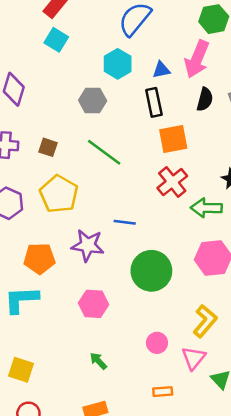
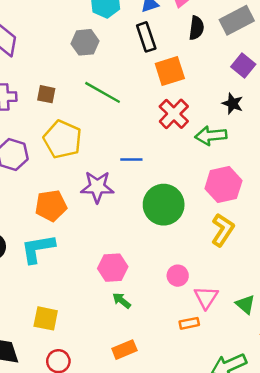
pink hexagon: (94, 304) -> (113, 268), moved
yellow L-shape: (205, 321) -> (223, 230), moved
pink triangle: (193, 358) -> (206, 297), moved

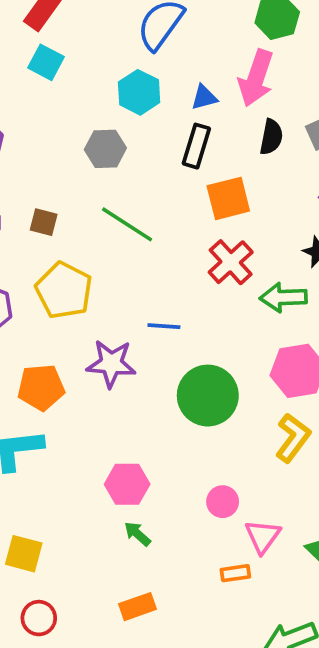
black rectangle: (146, 37) -> (196, 146), turned 32

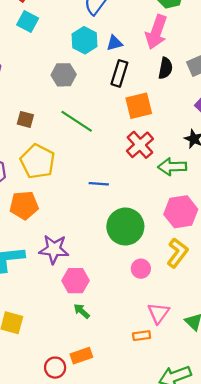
blue triangle: (204, 97) -> (114, 43), moved
purple star: (111, 364) -> (54, 249), moved
orange pentagon: (41, 387) -> (24, 205), moved
pink circle: (223, 502) -> (141, 269), moved
red circle: (39, 618) -> (55, 368), moved

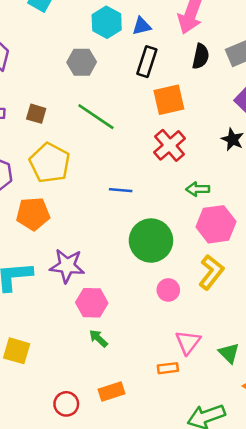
green arrow: (172, 167) -> (198, 189), moved, size x0.7
orange rectangle: (81, 356) -> (111, 392), moved

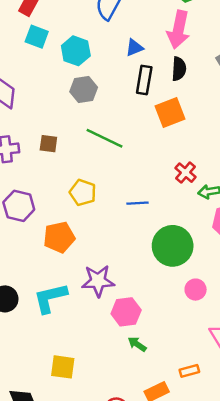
cyan hexagon: (107, 22) -> (76, 51), moved
black semicircle: (201, 56) -> (179, 69), moved
red cross: (170, 145) -> (185, 173), moved, size x0.7
yellow pentagon: (50, 163) -> (83, 193), moved, size x0.7
orange rectangle: (168, 368) -> (189, 371), moved

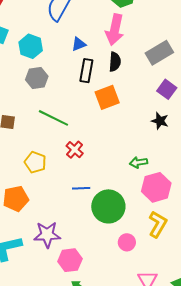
red cross: (185, 173) -> (75, 150), moved
blue line: (138, 203) -> (81, 188), moved

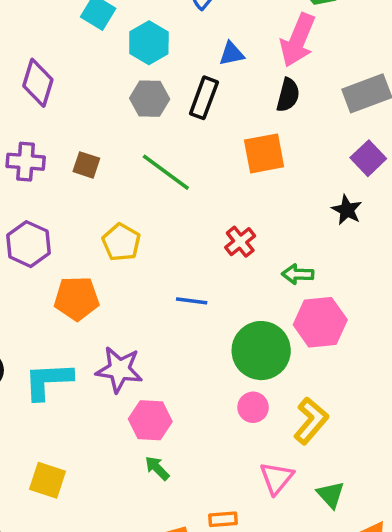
black rectangle: (86, 71) -> (204, 98), moved
red cross: (75, 150) -> (240, 242), moved
green circle: (108, 206) -> (261, 351), moved
yellow L-shape: (158, 224) -> (311, 421), moved

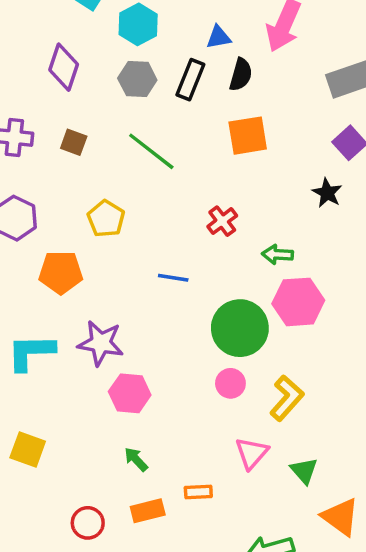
purple diamond: (38, 83) -> (64, 67), moved
black semicircle: (288, 95) -> (241, 75), moved
green arrow: (157, 468) -> (136, 459), moved

